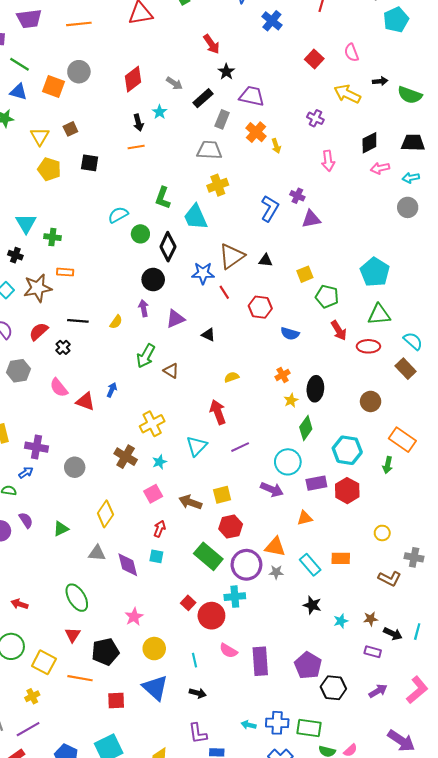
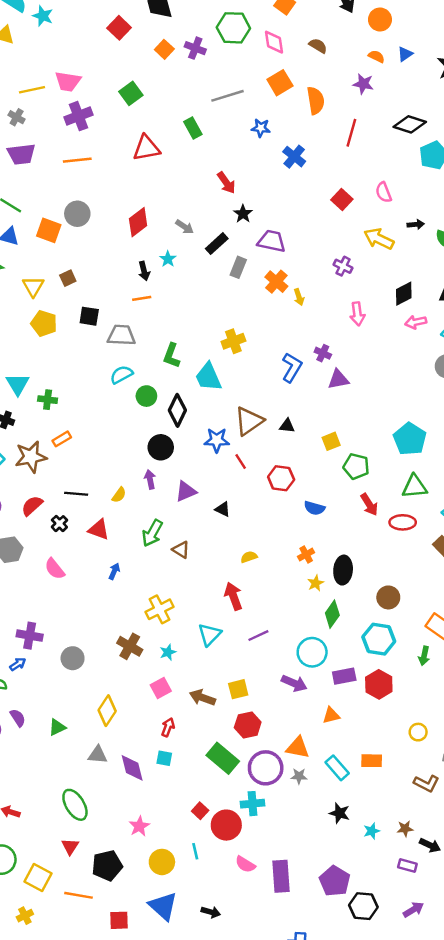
gray trapezoid: (209, 150) -> (121, 335), moved
orange rectangle: (65, 272) -> (62, 439), turned -35
red triangle: (85, 401) -> (99, 530), moved
brown circle: (371, 401) -> (388, 597), moved
cyan line: (195, 660) -> (195, 851), moved

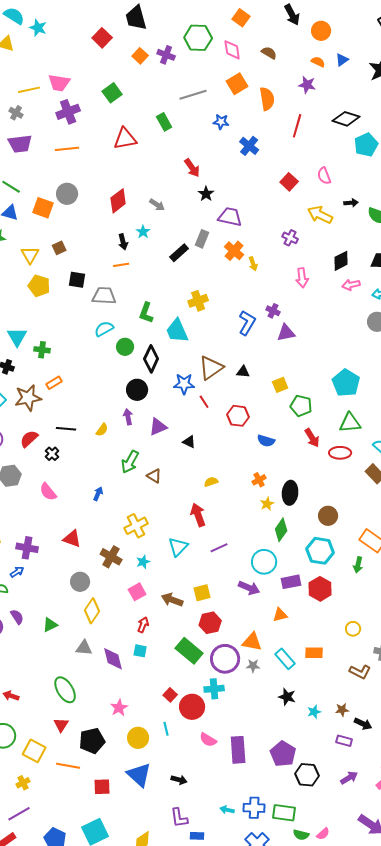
black rectangle: (217, 244) -> (179, 253), moved
red triangle: (99, 530) -> (72, 539), moved
gray circle: (73, 658) -> (80, 582), moved

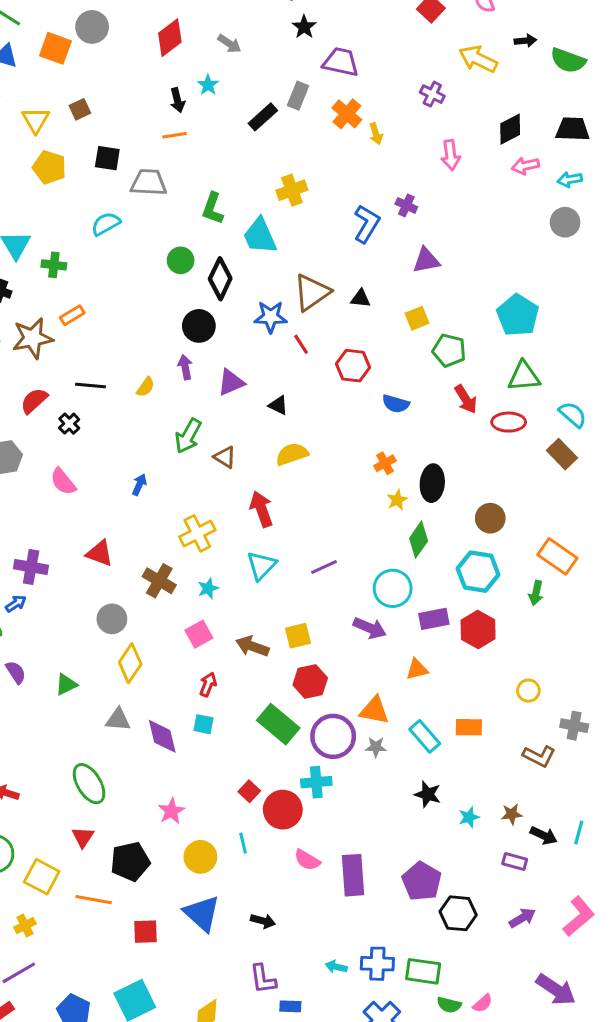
cyan semicircle: (104, 329) -> (106, 224), moved
purple triangle: (286, 333) -> (426, 260), moved
yellow semicircle: (211, 482) -> (292, 454), moved, size x1.5
red arrow: (198, 515) -> (261, 509), moved

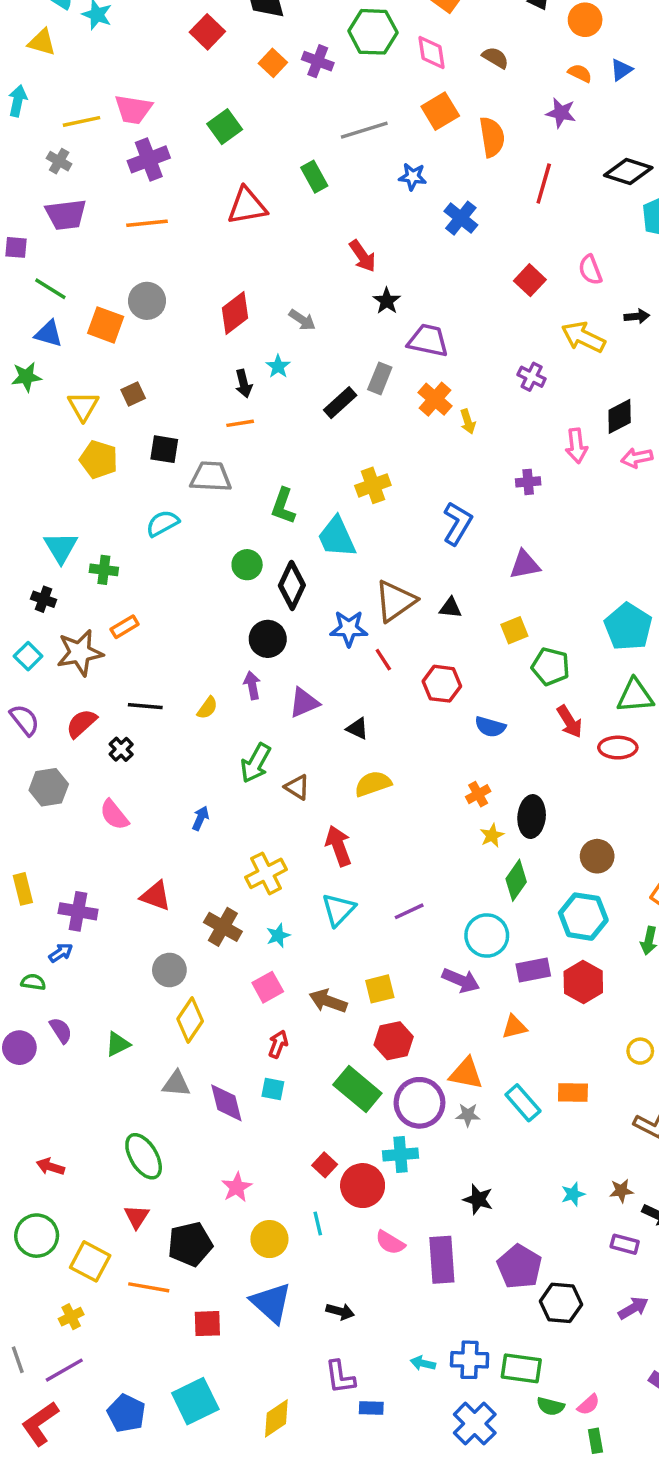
pink arrow: (451, 155) -> (576, 446), moved
purple cross: (406, 205) -> (528, 482), moved, turned -30
black star: (428, 794) -> (478, 1199), moved

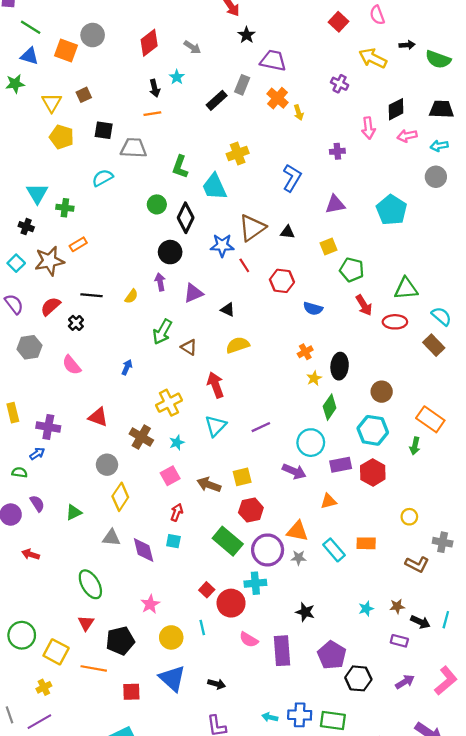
cyan pentagon: (628, 627) -> (392, 210), moved
red arrow: (50, 1167) -> (31, 554), moved

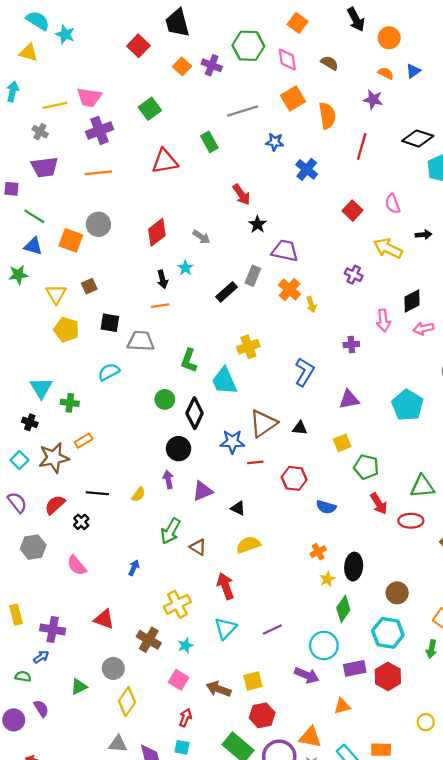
red line: (244, 265) -> (255, 462), turned -64
pink square: (170, 476) -> (179, 680), turned -30
green triangle: (74, 512) -> (79, 687), moved

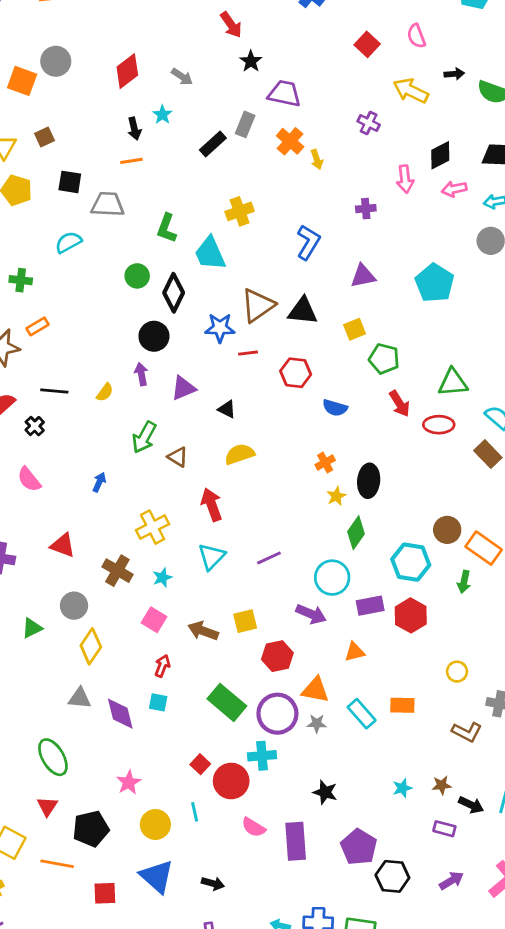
black triangle: (300, 428) -> (303, 311), size x1.6
brown circle: (397, 593) -> (447, 530), moved
red hexagon: (262, 715) -> (277, 656), moved

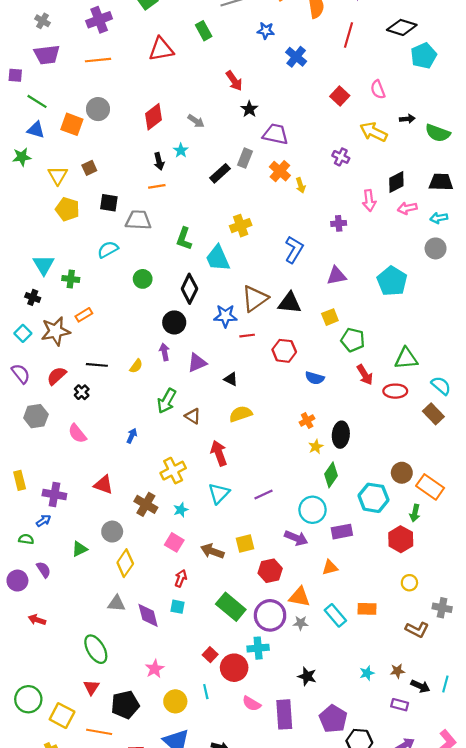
green circle: (137, 276) -> (143, 279), moved
red hexagon: (411, 615) -> (401, 539), moved

